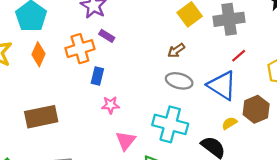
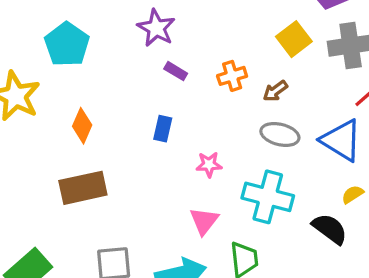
orange cross: (80, 49) -> (232, 76), moved, size x0.7
orange diamond: (38, 54) -> (82, 126), moved
pink star: (110, 105) -> (209, 164), moved

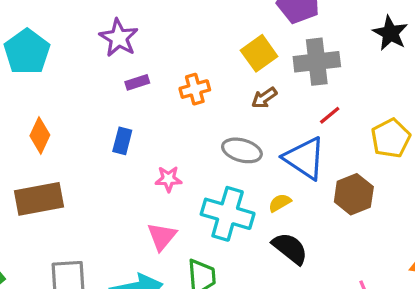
purple rectangle: (176, 71) -> (137, 82), turned -50
brown arrow: (275, 91) -> (264, 98), moved
yellow semicircle: (353, 194) -> (280, 203), moved

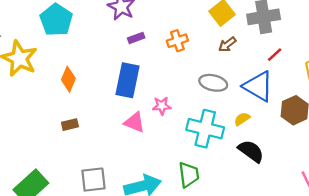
blue rectangle: (122, 141) -> (127, 80), size x1.8
brown rectangle: (39, 199) -> (70, 125), size x0.5
pink triangle: (162, 236) -> (134, 122), moved, turned -45

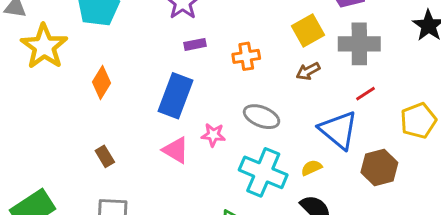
gray ellipse: (213, 83) -> (262, 117), moved
brown rectangle: (70, 125) -> (105, 156), moved, turned 63

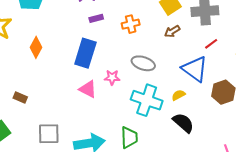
brown rectangle: (105, 156) -> (20, 98), moved, turned -32

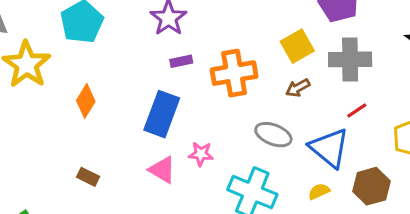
orange cross: (131, 24) -> (234, 73), size x1.6
gray ellipse: (143, 63) -> (273, 135), moved
yellow semicircle: (178, 95) -> (319, 191), moved
brown rectangle: (20, 98) -> (88, 177), moved

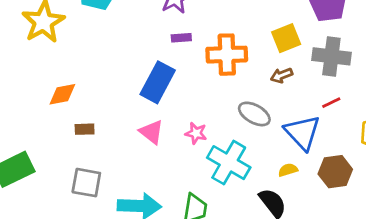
orange diamond: (86, 101) -> (62, 94), moved, turned 40
pink star: (201, 154) -> (196, 133), moved
brown rectangle: (88, 177) -> (85, 129), turned -36

